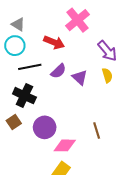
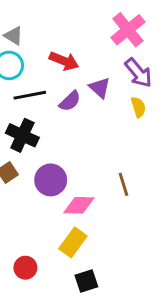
pink cross: (78, 20) -> (128, 30), moved
purple triangle: (80, 77) -> (100, 88), moved

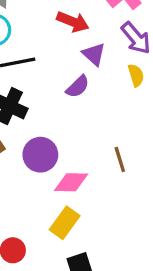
red arrow: (64, 61) -> (73, 22), moved
purple semicircle: (70, 101) -> (78, 87), moved

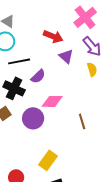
purple semicircle: (78, 87) -> (38, 76), moved
pink diamond: (71, 182) -> (52, 101), moved

